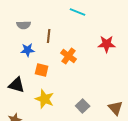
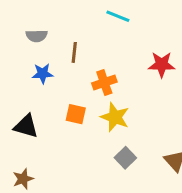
orange cross: (69, 56) -> (104, 83), turned 35
orange square: (42, 70) -> (76, 114), moved
yellow star: (45, 99) -> (115, 117), moved

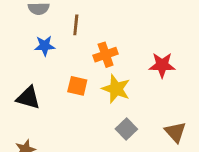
red star: (162, 64) -> (162, 65), moved

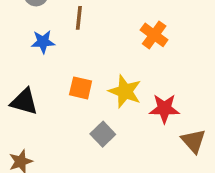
orange cross: (106, 55) -> (154, 35), moved, turned -35
red star: (162, 65) -> (164, 108), moved
gray square: (126, 129) -> (103, 134), moved

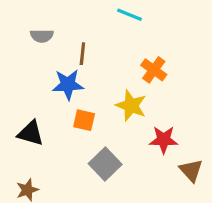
blue star: (43, 42) -> (68, 84), moved, size x1.4
yellow star: (125, 91) -> (131, 106), moved
gray square: (103, 134) -> (105, 164), size x1.4

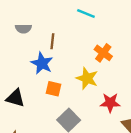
blue star: (68, 84) -> (42, 63), turned 30

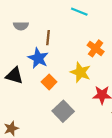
orange square: (54, 89) -> (49, 82), turned 32
black triangle: (15, 98) -> (14, 75), moved

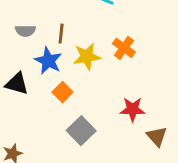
gray semicircle: (21, 26) -> (25, 31), moved
yellow star: (80, 72) -> (87, 56), moved, turned -30

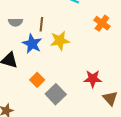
orange cross: (124, 48) -> (102, 23), moved
orange square: (63, 92) -> (37, 80), moved

